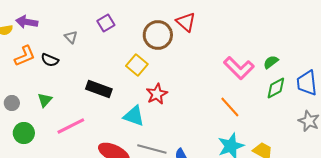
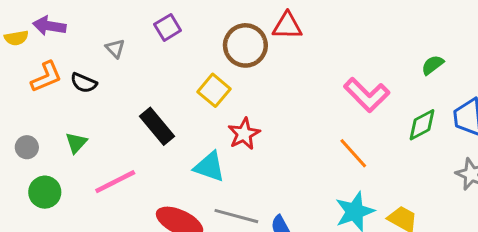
red triangle: (186, 22) -> (287, 26), turned -40
green semicircle: (271, 62) -> (433, 65), moved
black rectangle: (99, 89) -> (157, 126), turned 30

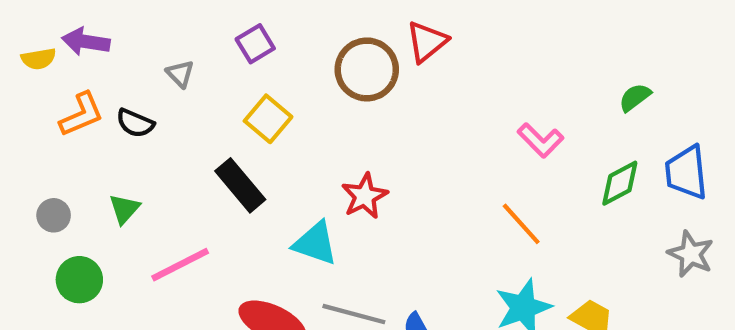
red triangle: (287, 26) -> (427, 42), turned -40
yellow square: (214, 90) -> (268, 119), moved
pink L-shape: (367, 95) -> (540, 140), size x0.7

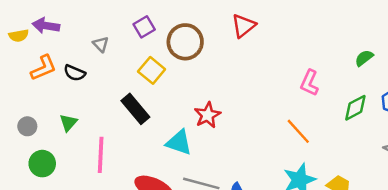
brown circle: (367, 69) -> (185, 42), moved
pink L-shape: (540, 140) -> (309, 83), turned 70
pink line: (180, 265) -> (101, 155), turned -60

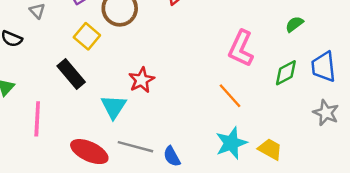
pink L-shape: (309, 83) -> (241, 48), size x1.4
cyan triangle: (179, 142) -> (114, 107), turned 44

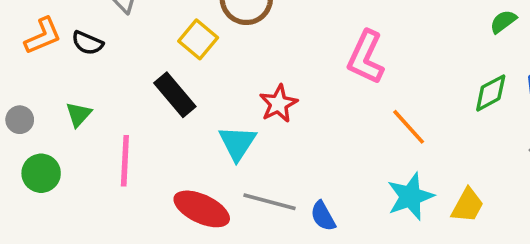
pink L-shape: (241, 48) -> (366, 57), moved
yellow trapezoid: (270, 149) -> (468, 205), turned 90

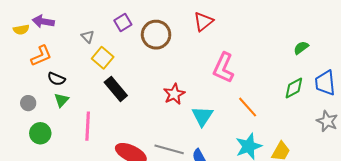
yellow square: (198, 39) -> (103, 58), moved
black semicircle: (87, 43) -> (56, 79), moved
cyan triangle: (237, 143) -> (202, 116), moved

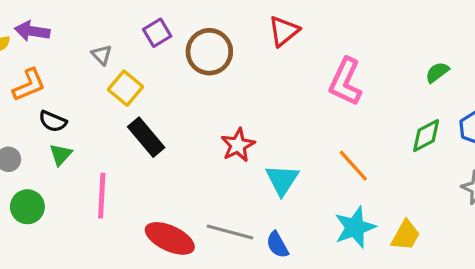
pink L-shape: (223, 68) -> (345, 82), moved

